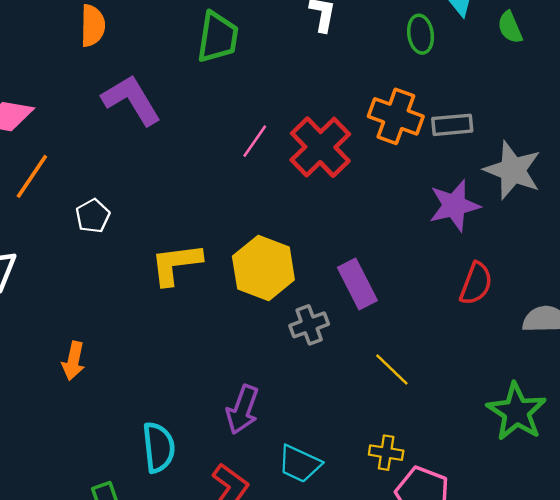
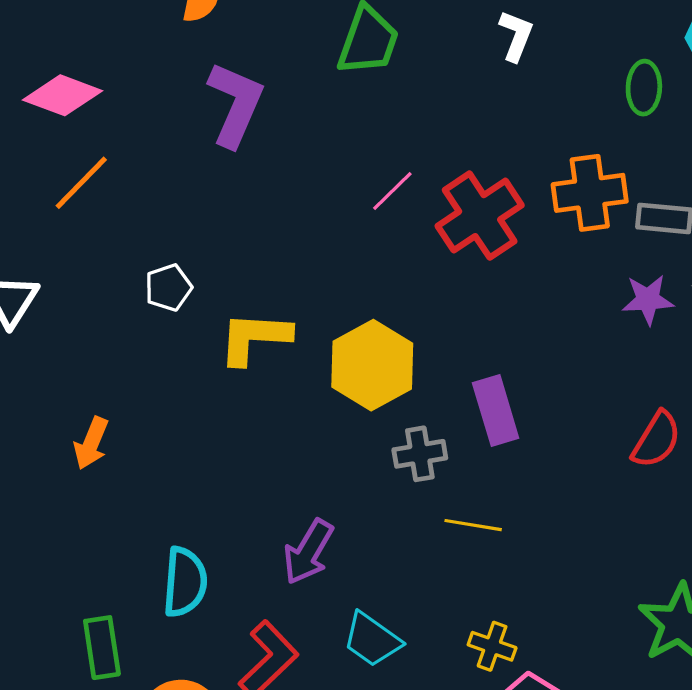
purple L-shape: (131, 100) -> (235, 104), turned 44
orange cross: (396, 116) -> (590, 193), turned -38
purple star: (454, 206) -> (648, 300), moved, size x0.7
white pentagon: (93, 216) -> (168, 288), moved
yellow line: (392, 370) -> (473, 525), moved, turned -45

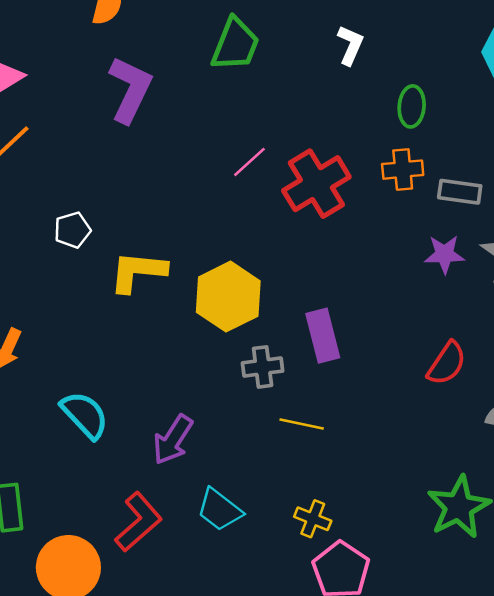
green ellipse: (644, 88) -> (412, 106), moved
orange cross: (590, 193) -> (403, 170), size x0.7
cyan semicircle: (185, 582) -> (85, 415), moved, turned -50

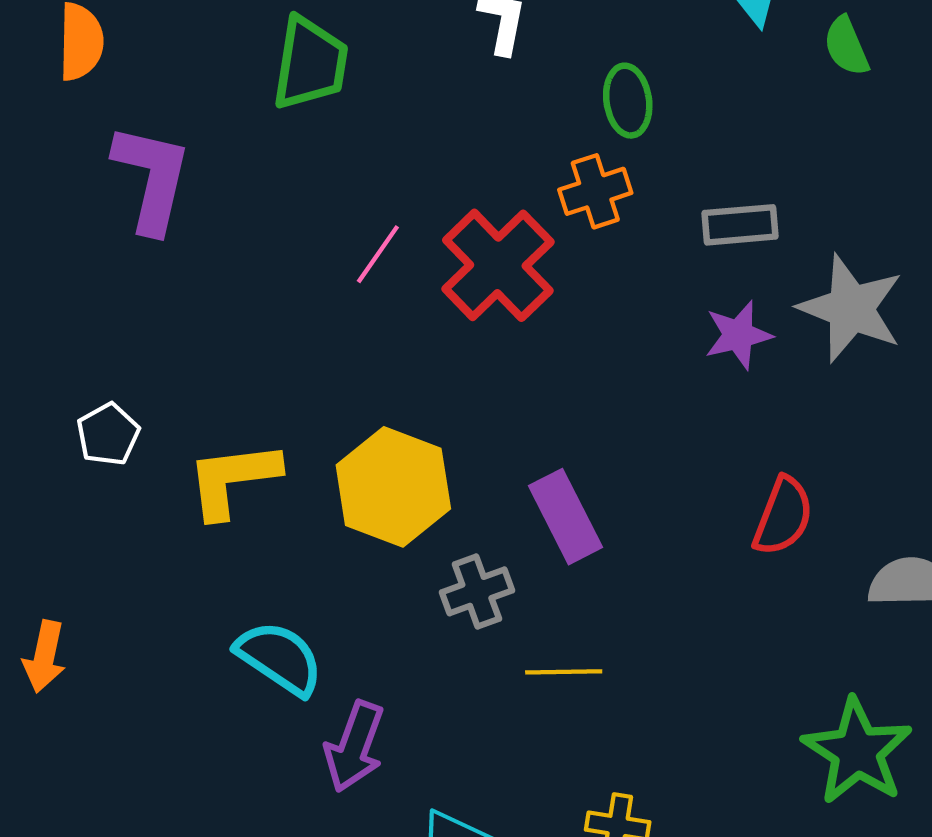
orange cross: (403, 170) -> (595, 191), moved
cyan semicircle: (85, 415) -> (279, 658), moved

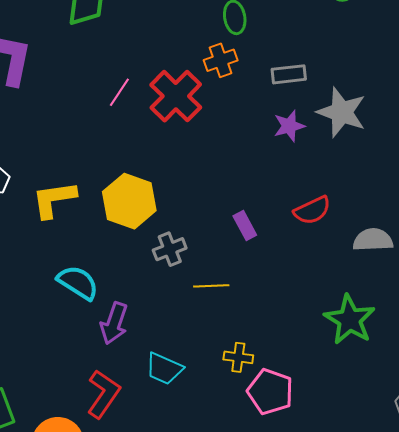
red semicircle: (783, 516) -> (312, 210), turned 45
purple rectangle: (566, 517) -> (245, 226), moved, size x0.7

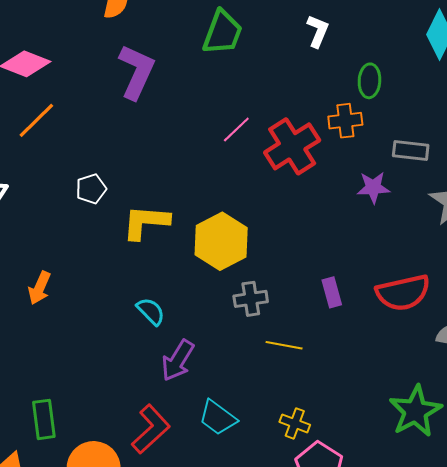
purple star: (289, 126) -> (373, 187), moved
red semicircle: (312, 210) -> (403, 293), size x1.4
cyan semicircle: (78, 283) -> (151, 311), size x0.7

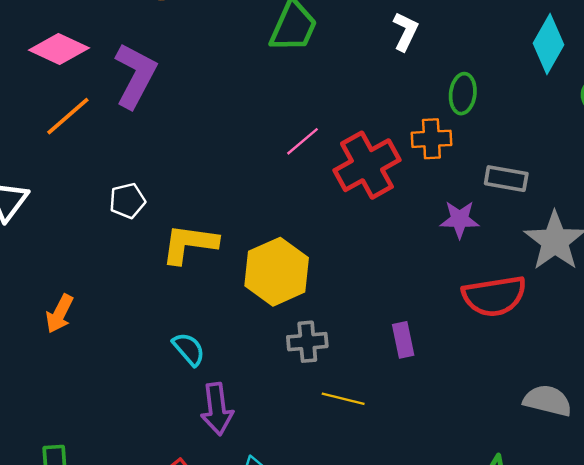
purple L-shape: (136, 72) -> (135, 75), moved
red semicircle: (403, 293) -> (494, 296), moved
purple arrow: (178, 360) -> (217, 409), turned -42

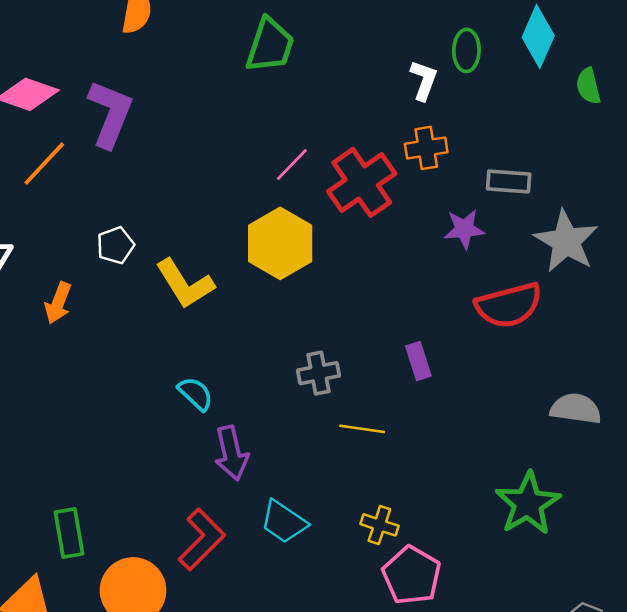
white L-shape: (405, 31) -> (424, 80), moved
green ellipse: (463, 94) -> (466, 50), moved
yellow L-shape: (189, 244) -> (185, 284), turned -124
yellow hexagon: (277, 272) -> (280, 243), moved
orange arrow: (60, 314) -> (58, 303), moved

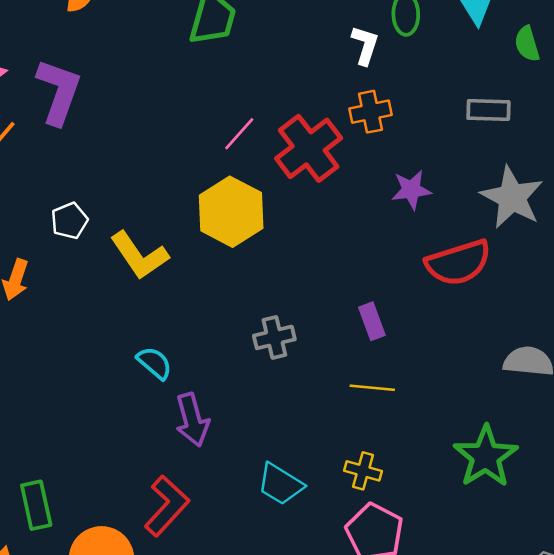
gray rectangle: (509, 181) -> (488, 110), moved
yellow line: (362, 429) -> (372, 388), moved
cyan trapezoid: (284, 522) -> (280, 484), moved
yellow cross: (379, 525) -> (363, 471), moved

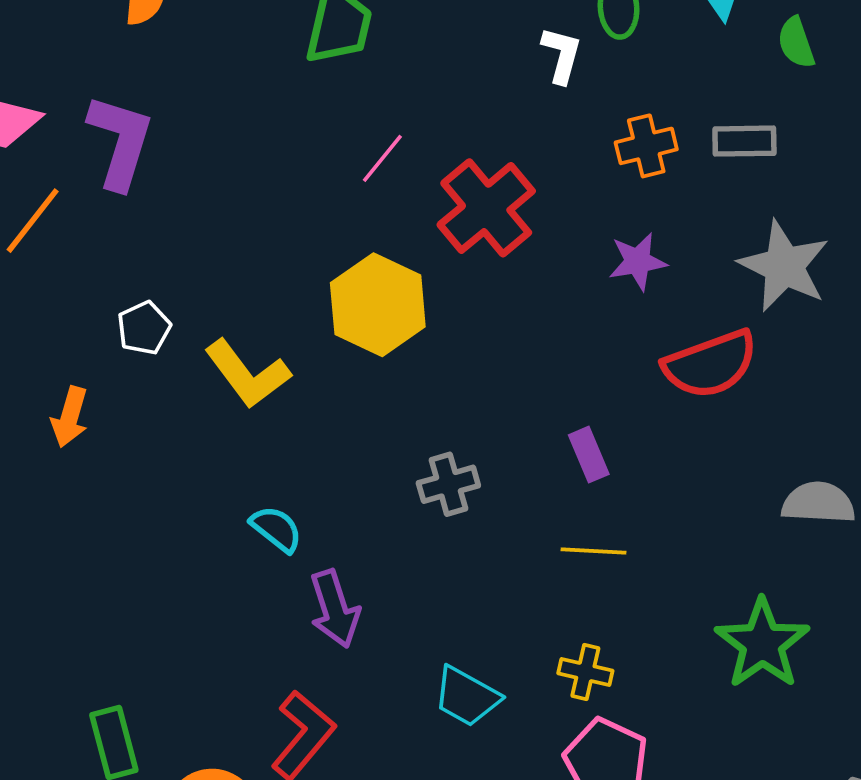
orange cross: (371, 112) -> (646, 146), moved
pink line: (239, 134) -> (382, 158), moved

